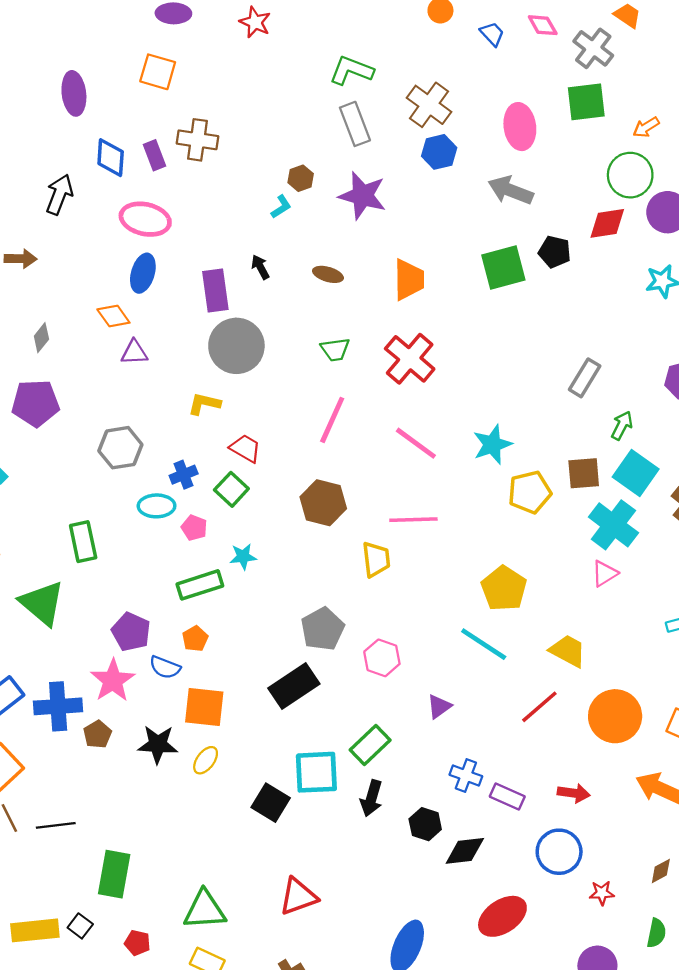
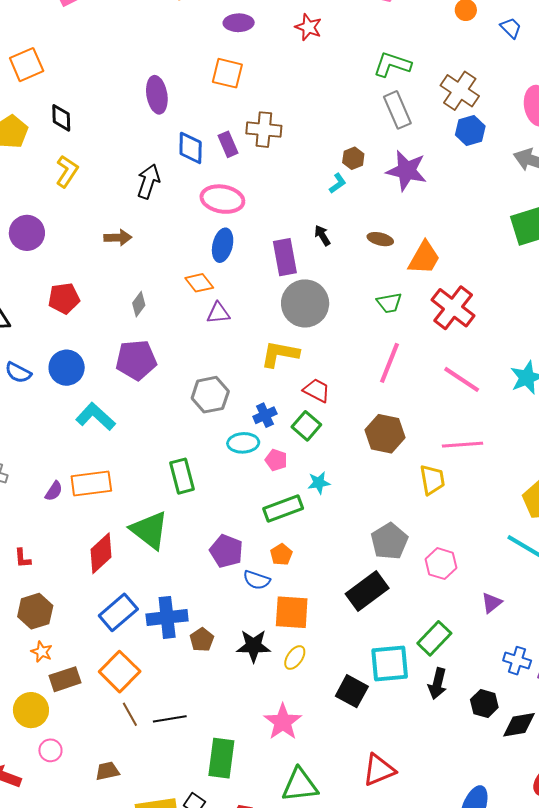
orange trapezoid: (409, 280) -> (424, 258), moved, turned 33
yellow L-shape: (204, 404) -> (280, 354), size x1.4
pink star: (113, 681) -> (283, 722), moved

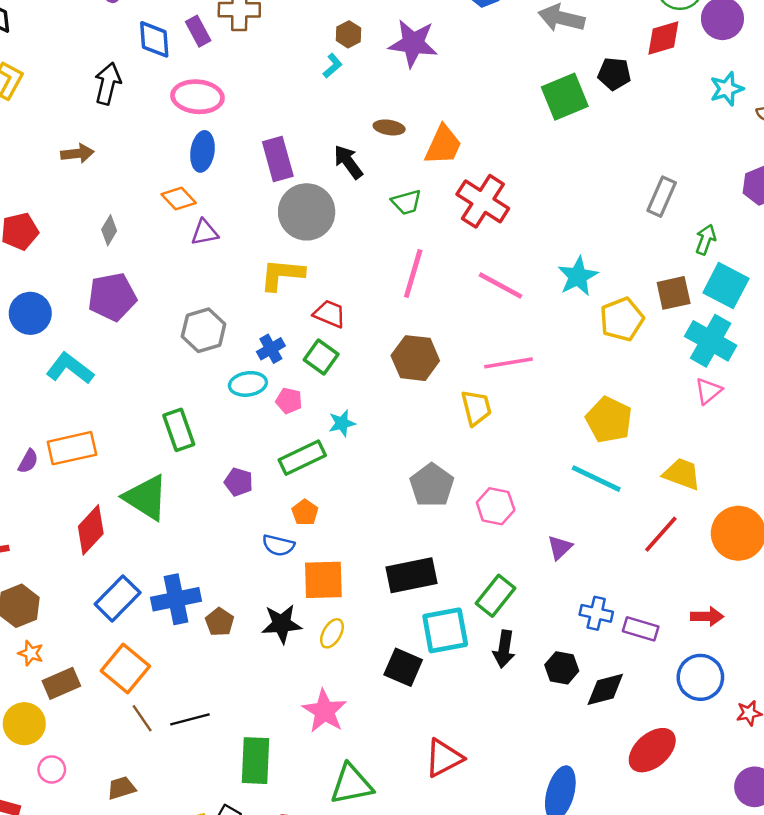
black arrow: (322, 235) -> (348, 162), moved, size x1.4
purple pentagon: (226, 551) -> (239, 482), moved, size x0.7
black rectangle: (367, 591) -> (412, 575), moved, turned 30

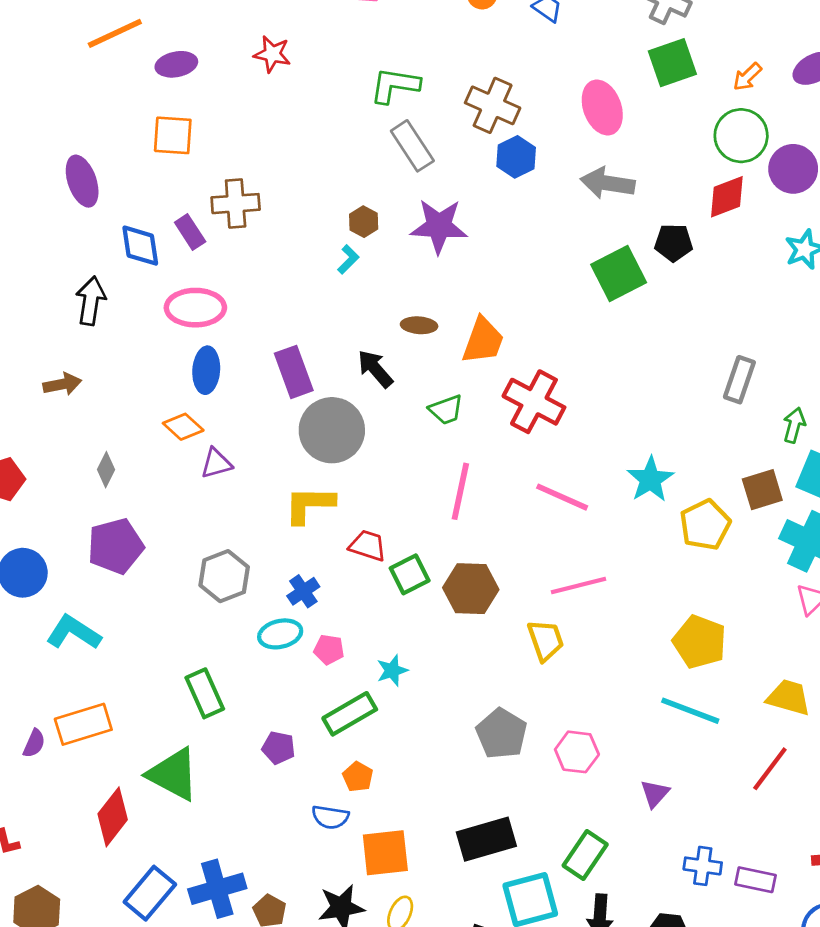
green square: (321, 357) -> (410, 574), moved, turned 32

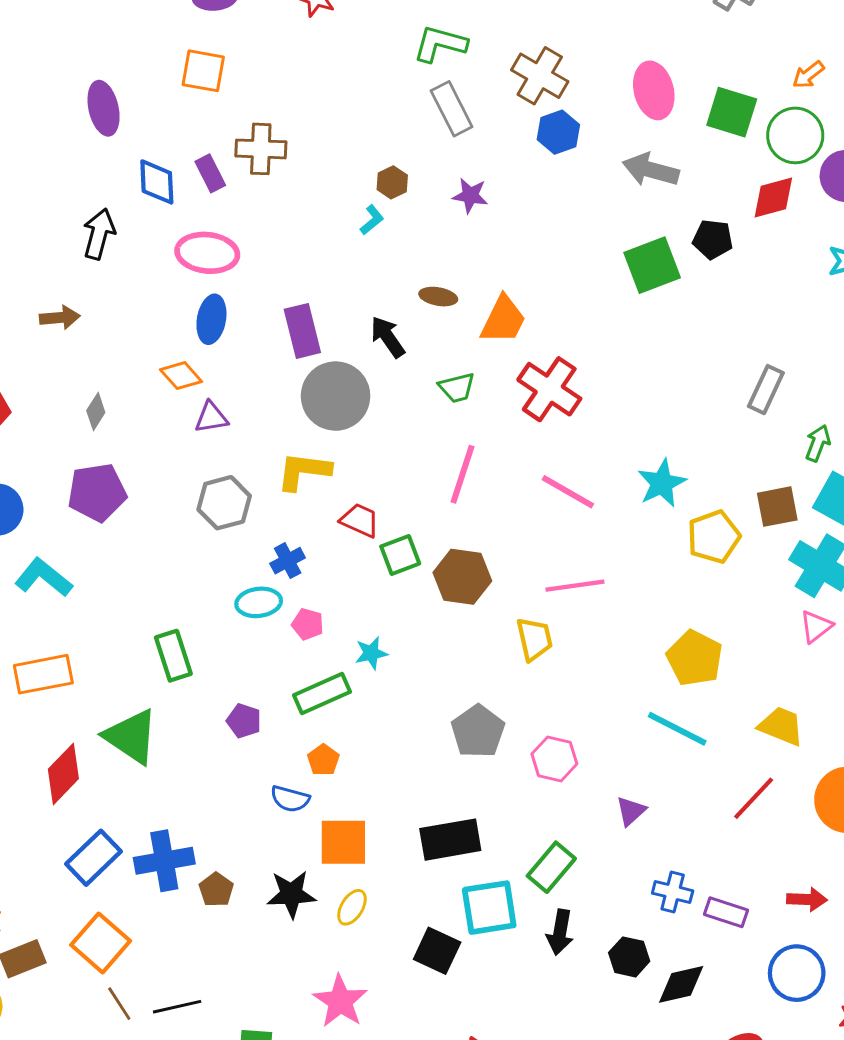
green square: (672, 63) -> (732, 112), moved, turned 30
purple star: (439, 226) -> (470, 196), size x0.6
gray hexagon: (224, 576) -> (224, 503), moved

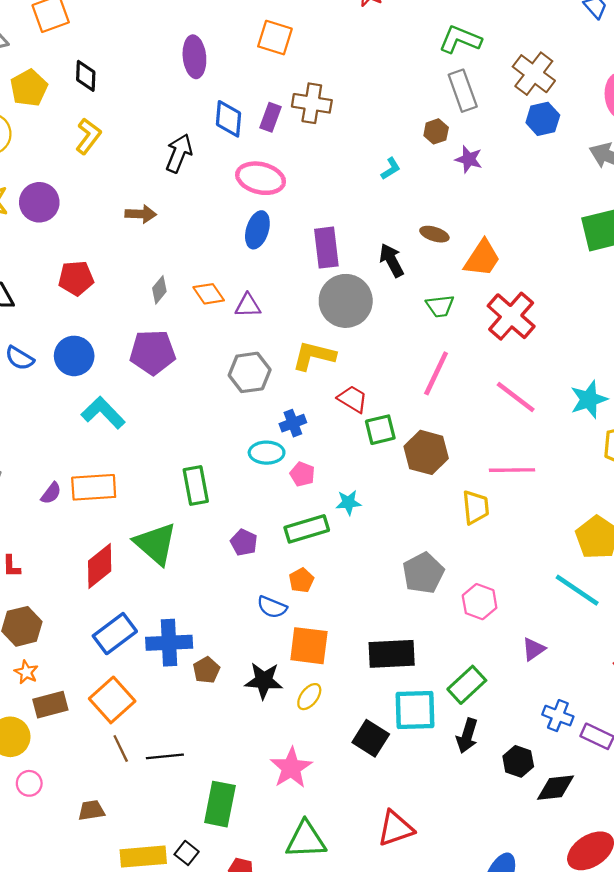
purple rectangle: (210, 173) -> (270, 117), turned 40
brown hexagon: (392, 182) -> (436, 131), moved
orange diamond: (181, 376) -> (209, 294), moved

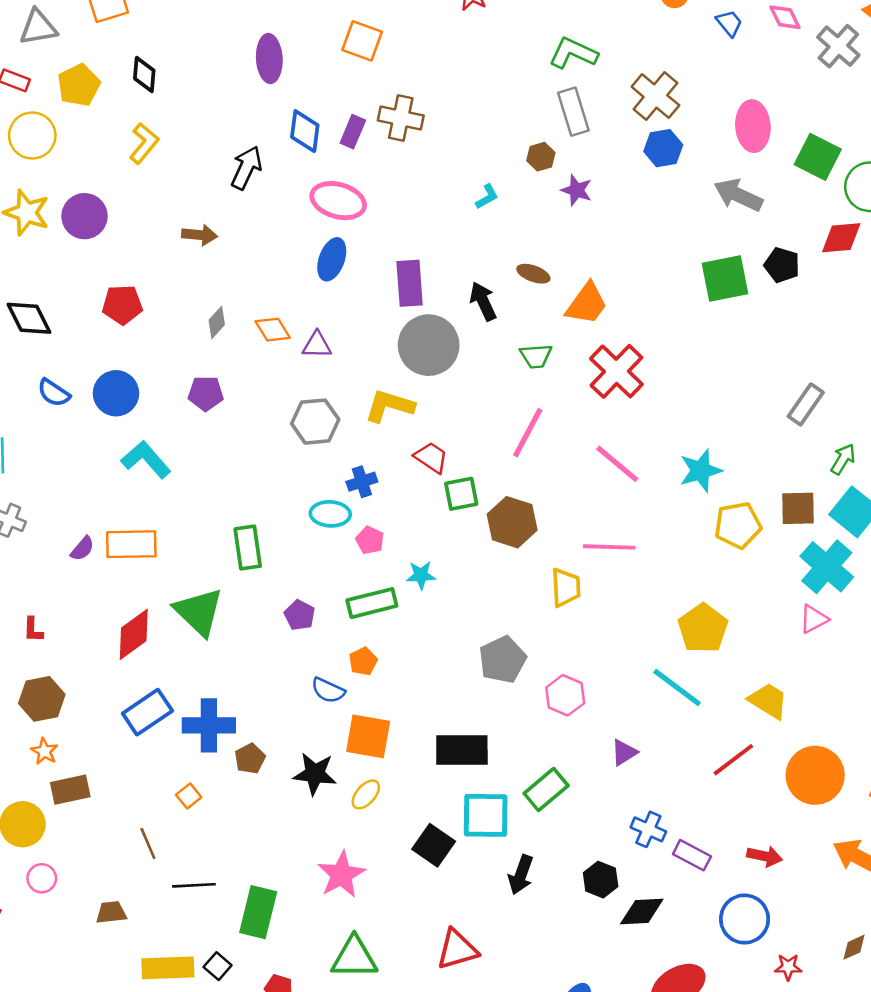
purple pentagon: (153, 352) -> (206, 393), size x0.7
orange square: (112, 700) -> (189, 796), moved, size x0.5
black arrow: (467, 736) -> (521, 875), moved
black line: (165, 756) -> (194, 885), moved

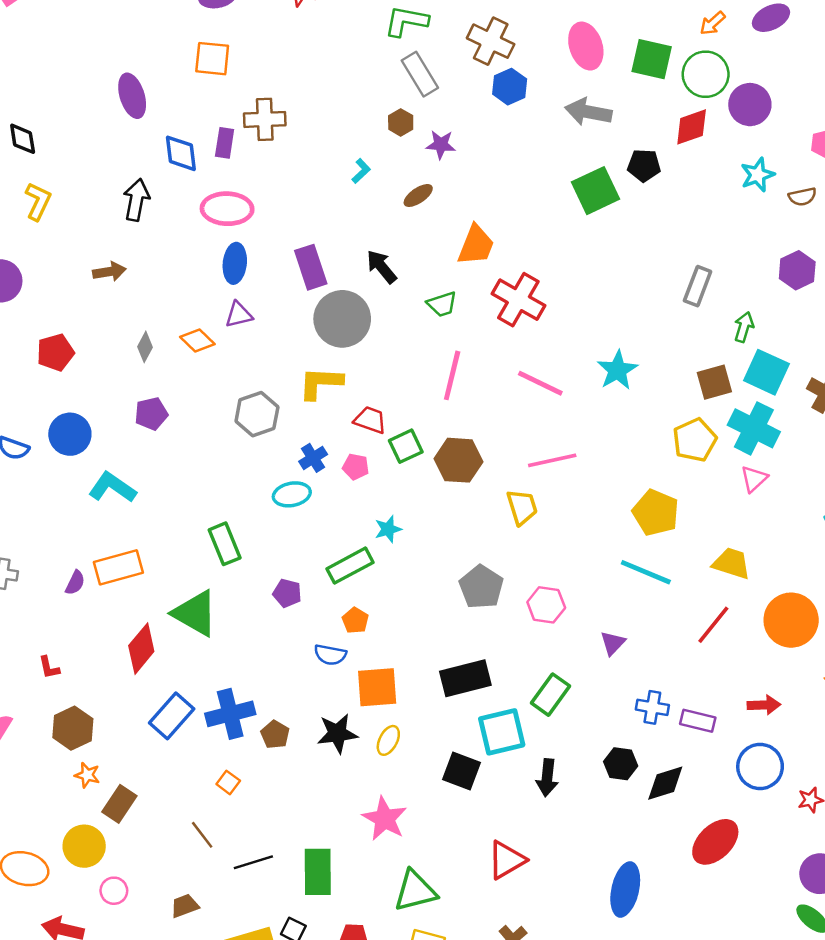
brown ellipse: (533, 274) -> (418, 196), moved, turned -40
purple triangle: (317, 345) -> (239, 315), moved
yellow pentagon: (738, 525) -> (695, 440), moved
pink pentagon: (370, 540) -> (356, 467), moved
brown rectangle: (70, 790) -> (119, 804), turned -30

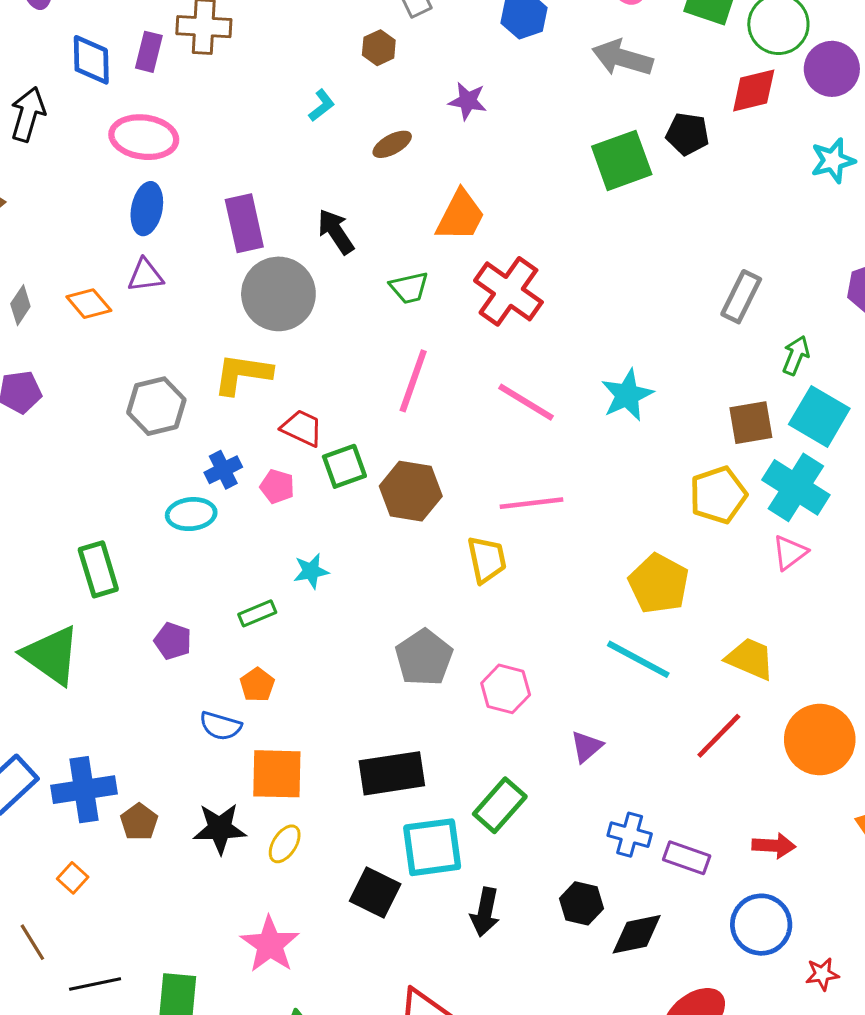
purple star: (441, 145) -> (468, 101), moved
green rectangle: (350, 566) -> (257, 613), size x0.6

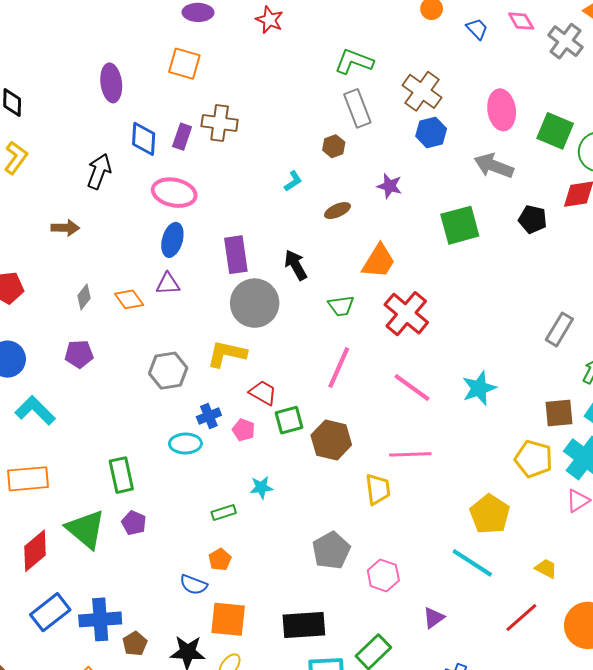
green square: (622, 160) -> (460, 225), moved
yellow pentagon: (718, 495) -> (534, 459), turned 30
purple pentagon: (173, 641) -> (134, 523), moved
yellow trapezoid: (750, 659) -> (546, 568), size x0.7

